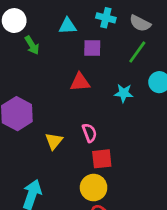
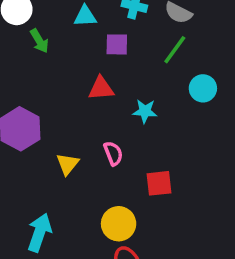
cyan star: (124, 93) -> (145, 111), moved
red square: (102, 159) -> (159, 183), moved

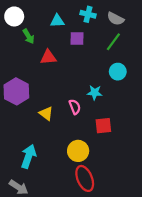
red triangle: (101, 88) -> (48, 57), moved
cyan circle: (203, 88) -> (118, 72), moved
cyan star: (145, 111) -> (95, 93), moved
yellow triangle: (68, 164) -> (46, 113), turned -32

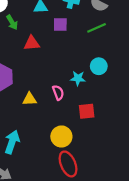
green line: (113, 42) -> (97, 28), turned 30
cyan circle: (118, 72) -> (99, 66), moved
yellow triangle: (46, 113) -> (30, 99), turned -40

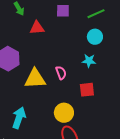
cyan circle: (99, 66) -> (95, 37), moved
cyan star: (78, 78) -> (89, 61), moved
yellow triangle: (30, 99) -> (35, 79), size x1.6

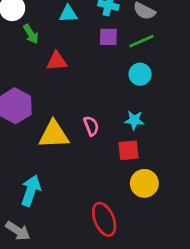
purple square: (63, 11) -> (108, 37), moved
cyan star: (89, 61) -> (134, 120), moved
yellow circle: (64, 113) -> (144, 183), moved

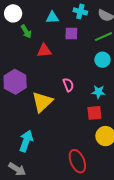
purple square: (108, 37) -> (71, 34), moved
pink semicircle: (91, 126) -> (68, 85), moved
yellow triangle: (54, 135) -> (42, 102), turned -40

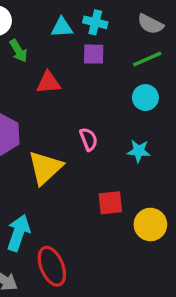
cyan cross: (80, 11) -> (95, 22), moved
red square: (94, 113) -> (110, 203), moved
red ellipse: (77, 161) -> (52, 266), moved

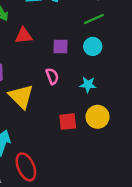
purple square: (94, 54) -> (61, 46), moved
yellow triangle: (45, 168) -> (21, 97), turned -32
yellow circle: (150, 224) -> (97, 117), moved

